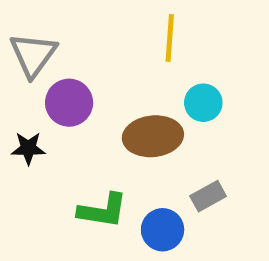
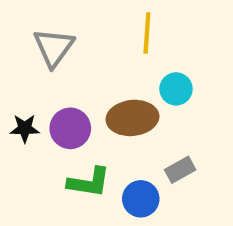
gray triangle: (33, 55) -> (54, 48), moved
purple circle: (69, 103) -> (70, 128), moved

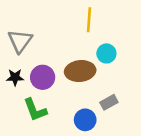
gray triangle: (54, 48) -> (20, 41), moved
green L-shape: (89, 182) -> (35, 110), moved, turned 60

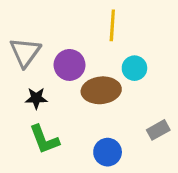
black star: (15, 77) -> (36, 98), moved
purple circle: (43, 77) -> (70, 65), moved
gray rectangle: (109, 102) -> (158, 130), moved

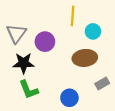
cyan circle: (134, 68) -> (93, 31), moved
brown ellipse: (101, 90) -> (85, 58), moved
black star: (36, 98) -> (23, 63), size x1.5

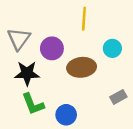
cyan circle: (93, 31) -> (112, 48), moved
brown ellipse: (85, 58) -> (82, 67), moved
blue circle: (69, 98) -> (66, 115), moved

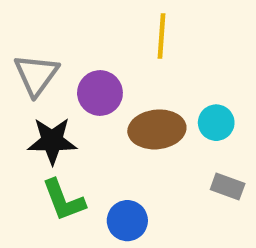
cyan circle: (112, 48) -> (216, 123), moved
gray rectangle: (118, 97) -> (228, 186), turned 49

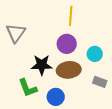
purple circle: (100, 93) -> (67, 44), moved
brown ellipse: (157, 129) -> (69, 70), moved
black star: (52, 141) -> (42, 65), moved

